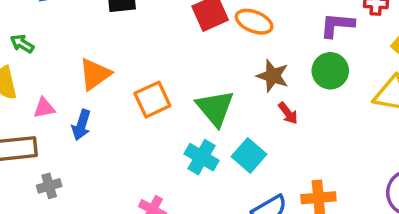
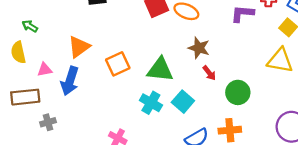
green circle: (330, 71) -> (238, 92), moved
green triangle: (215, 108) -> (160, 70), turned -44
blue arrow: (81, 125) -> (70, 81), size x1.4

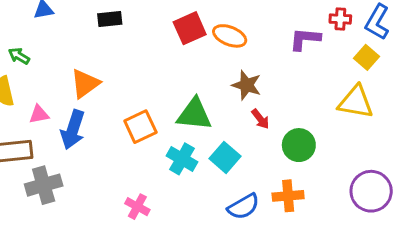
orange square: (118, 64) -> (140, 127), moved
gray cross: (48, 122) -> (44, 185), size x1.6

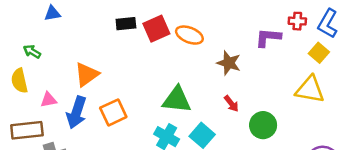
black rectangle: (110, 19) -> (126, 24), moved
red square: (190, 28) -> (156, 29), moved
orange ellipse: (230, 36) -> (189, 35), moved
brown star: (247, 85) -> (229, 63), moved
orange square: (140, 127) -> (113, 112), moved

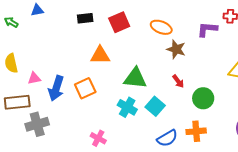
black rectangle: (126, 24) -> (85, 18), moved
orange ellipse: (189, 35) -> (161, 27), moved
green arrow: (32, 52) -> (11, 22), moved
orange triangle: (87, 74) -> (100, 55), moved, turned 35

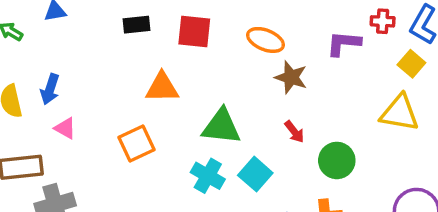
red square: (119, 22) -> (194, 31), turned 30
pink triangle: (34, 78) -> (65, 128), moved, turned 40
blue arrow: (56, 88) -> (50, 89), moved, size x0.7

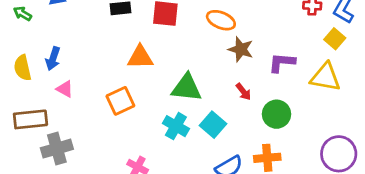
purple L-shape: (344, 43) -> (282, 63), moved

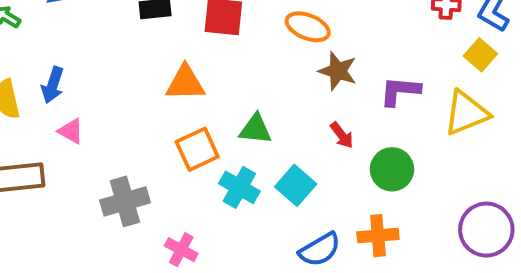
yellow triangle: (325, 77) -> (466, 113), turned -32
green triangle: (187, 88) -> (255, 129), size x0.7
orange square: (120, 101) -> (197, 149), moved
gray cross: (57, 149) -> (125, 201), moved

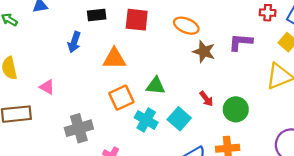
blue arrow: (53, 85) -> (74, 42), moved
purple L-shape: (400, 91) -> (240, 42), moved
red arrow: (342, 135) -> (206, 99), moved

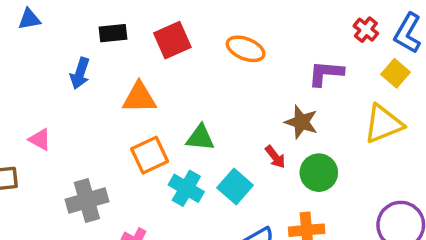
red cross: (268, 13) -> (366, 30), turned 35
red square: (137, 20) -> (172, 40), turned -30
brown star: (204, 52) -> (301, 122), moved

